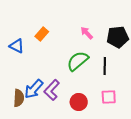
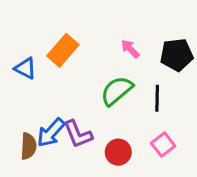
orange rectangle: (42, 34) -> (63, 50), size x1.5
purple L-shape: (52, 90) -> (78, 134), turned -65
pink square: (109, 97) -> (163, 145), turned -35

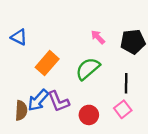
orange rectangle: (63, 50) -> (47, 63), moved
blue triangle: (25, 68) -> (19, 37), moved
black line: (157, 98) -> (126, 83), moved

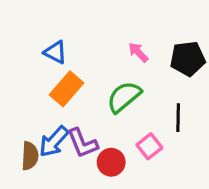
blue triangle: (19, 37) -> (55, 52), moved
pink square: (123, 109) -> (149, 146), moved
red circle: (89, 115) -> (111, 162), moved

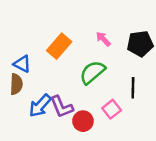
blue triangle: (55, 52) -> (22, 64), moved
orange rectangle: (67, 89) -> (59, 46), moved
brown semicircle: (30, 156) -> (16, 84), moved

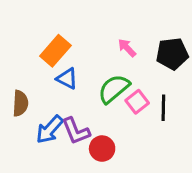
orange rectangle: (59, 46) -> (55, 51), moved
blue triangle: (22, 64) -> (67, 78), moved
pink square: (112, 109) -> (137, 102), moved

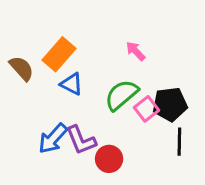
black pentagon: (172, 54) -> (170, 104), moved
brown semicircle: (20, 103) -> (22, 68), moved, turned -45
black line: (163, 108) -> (179, 142), moved

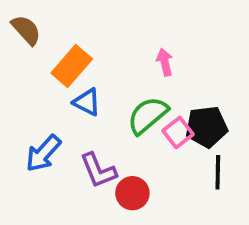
pink arrow: (136, 51) -> (165, 62), turned 30
brown semicircle: (22, 68) -> (26, 30), moved
blue arrow: (53, 139) -> (43, 153), moved

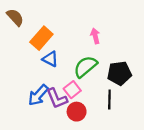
pink square: (178, 132) -> (72, 90), moved
blue arrow: (43, 153) -> (38, 95), moved
black line: (218, 172) -> (109, 100), moved

